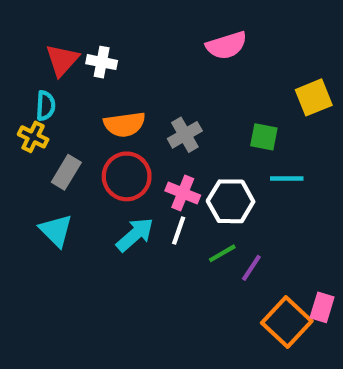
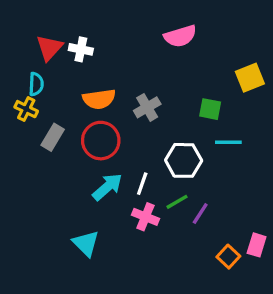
pink cross: (183, 193) -> (145, 217), moved
cyan triangle: (56, 230) -> (86, 243), moved
orange square: (287, 322) -> (228, 257), size x0.6

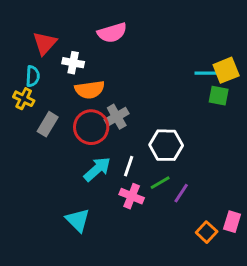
pink semicircle: (180, 36) -> (112, 33), moved
white cross: (81, 49) -> (73, 63), moved
gray cross: (147, 107) -> (117, 117), moved
green square: (210, 109) -> (219, 96), moved
cyan line: (228, 142) -> (207, 73), moved

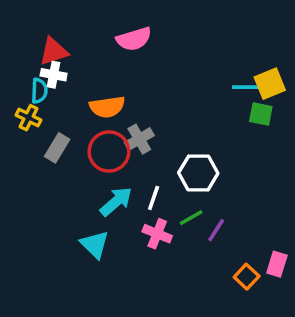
red triangle: (45, 43) -> (54, 51), turned 30
white cross: (73, 63) -> (54, 75), moved
cyan triangle: (78, 220) -> (95, 244), moved

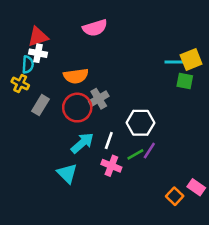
purple line: (216, 230) -> (149, 151), moved
pink rectangle: (277, 264) -> (196, 187), turned -72

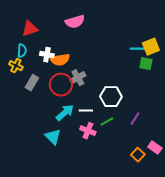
white cross: (38, 53) -> (47, 55), moved
white line: (109, 140) -> (86, 111), turned 72
purple line: (149, 151) -> (135, 119), moved

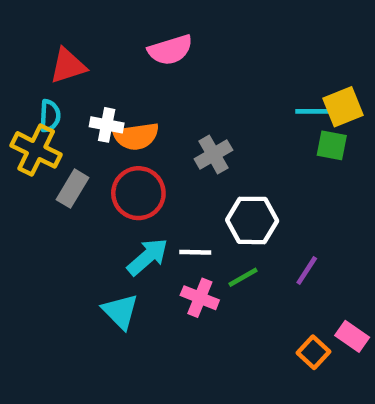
yellow cross: (16, 66) -> (36, 150), size x1.5
gray cross: (78, 78) -> (213, 154), moved

